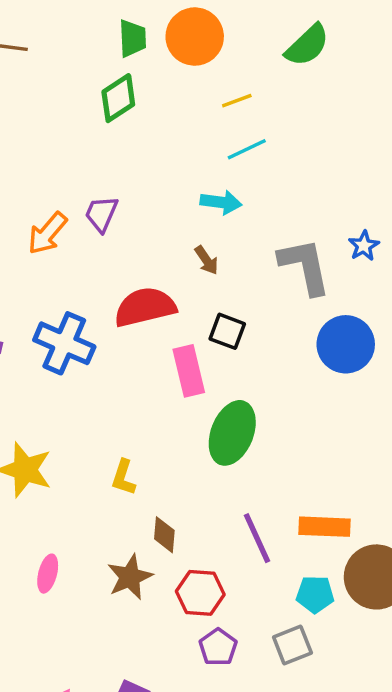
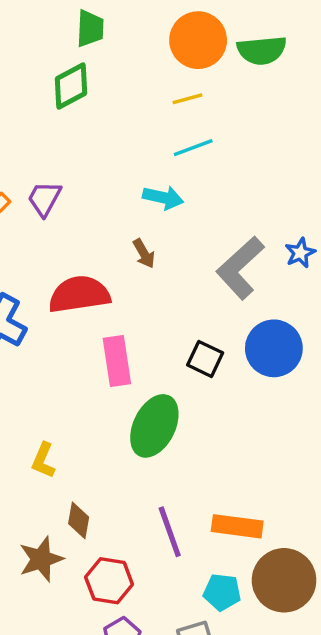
orange circle: (195, 37) -> (198, 40), moved
green semicircle: (307, 45) -> (262, 50), turned 33
gray L-shape: (305, 266) -> (240, 268), turned -126
black square: (227, 331) -> (205, 359), moved

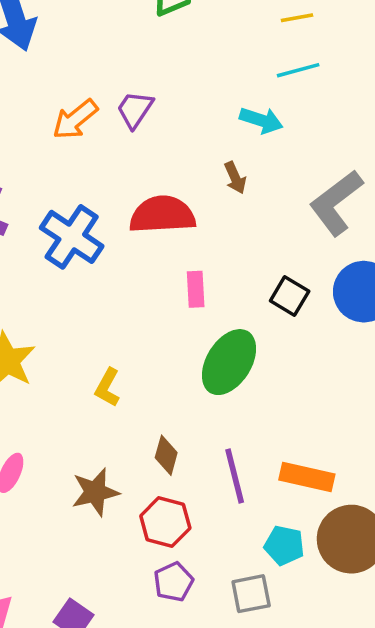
pink rectangle: (117, 361) -> (196, 289), size x0.7
brown diamond: (79, 520) -> (166, 455), moved

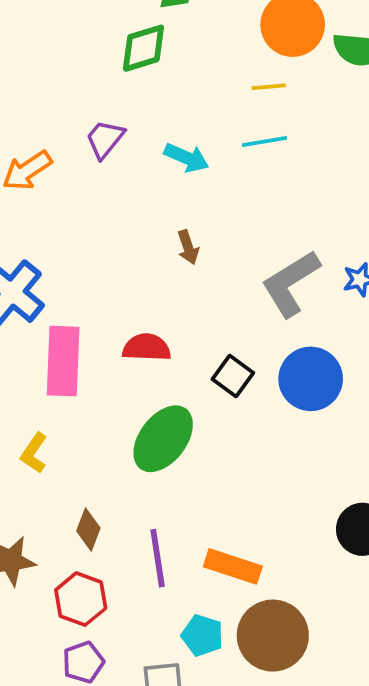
purple trapezoid: (135, 109) -> (105, 139), moved
cyan arrow: (261, 120) -> (187, 158), moved
red semicircle: (162, 215) -> (147, 347), moved, size x0.7
pink rectangle: (196, 289) -> (63, 361), moved, size x1.8

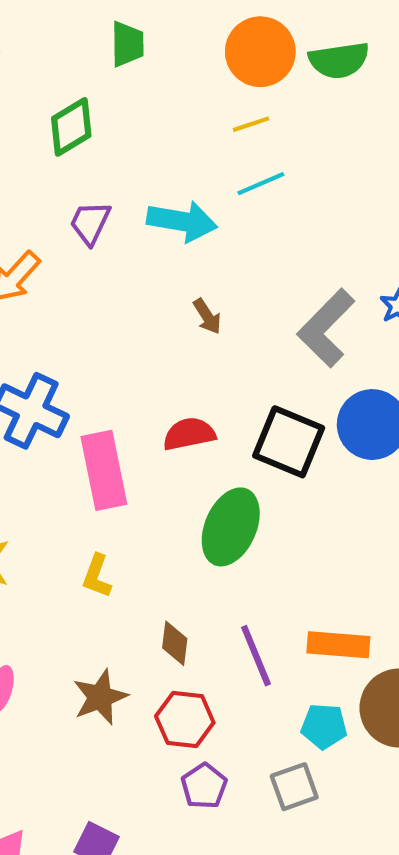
green diamond: (143, 48) -> (71, 127), moved
cyan arrow: (187, 158) -> (182, 221), size x1.4
black square: (233, 376) -> (289, 442), size x1.6

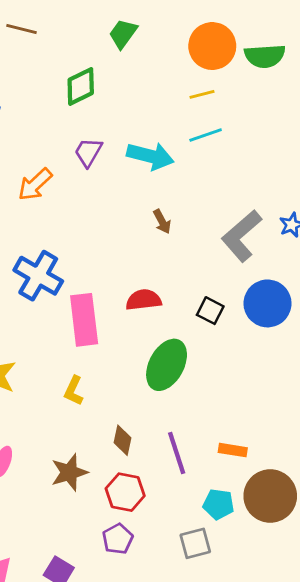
green trapezoid: (127, 44) -> (123, 34), turned -148
black square: (289, 442) -> (210, 311), size x0.6
orange rectangle: (338, 645) -> (233, 450), size x0.7
purple pentagon: (204, 786) -> (118, 539), moved

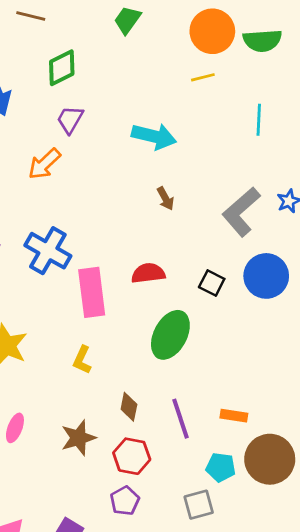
green diamond: (81, 86) -> (62, 68), moved
cyan line: (206, 135) -> (259, 120), moved, turned -68
purple trapezoid: (88, 152) -> (70, 120), moved

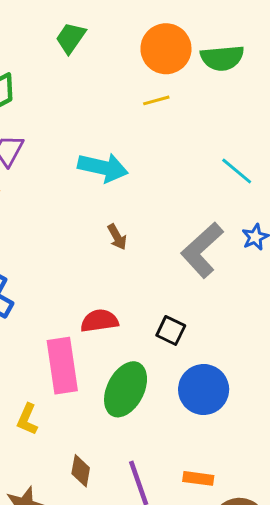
cyan line: (259, 120) -> (237, 171), moved, turned -52
blue circle: (266, 276) -> (204, 389), moved
pink rectangle: (92, 292) -> (62, 366), moved

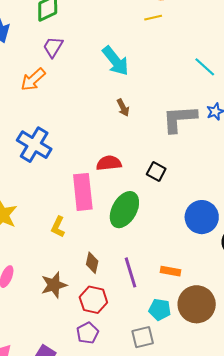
cyan arrow: (103, 168) -> (115, 61), turned 36
gray L-shape: (202, 250) -> (179, 119), turned 36
blue circle: (204, 389) -> (202, 217), moved

